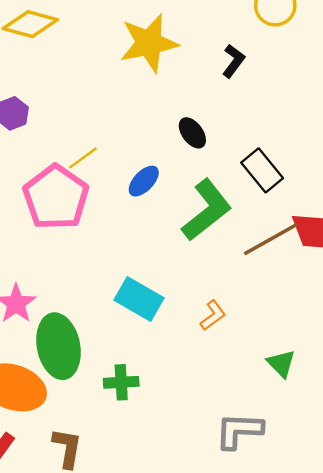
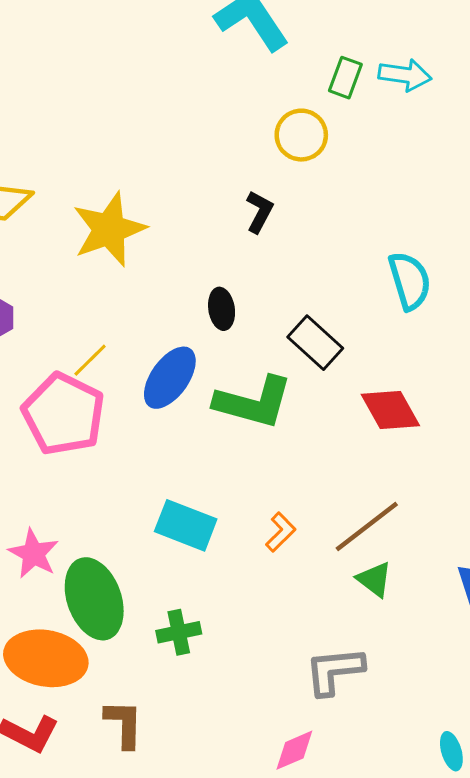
yellow star: (149, 43) -> (109, 229), moved
black ellipse: (192, 133) -> (222, 309), turned 36
blue ellipse: (144, 181) -> (170, 378), size x1.5
green L-shape: (207, 210) -> (253, 402), turned 62
brown line: (271, 239) -> (367, 526), moved

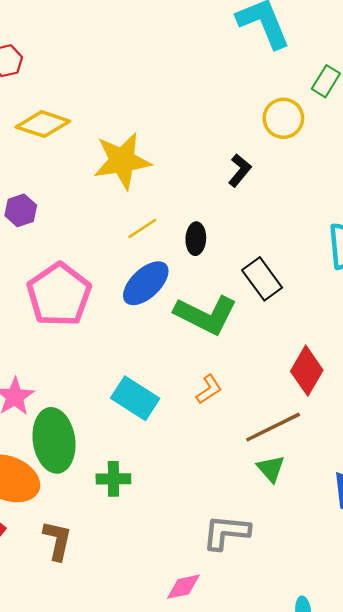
yellow line: (90, 360) -> (142, 228), moved
red diamond: (390, 410) -> (307, 371), moved, turned 48
orange L-shape: (281, 532) -> (209, 389), moved

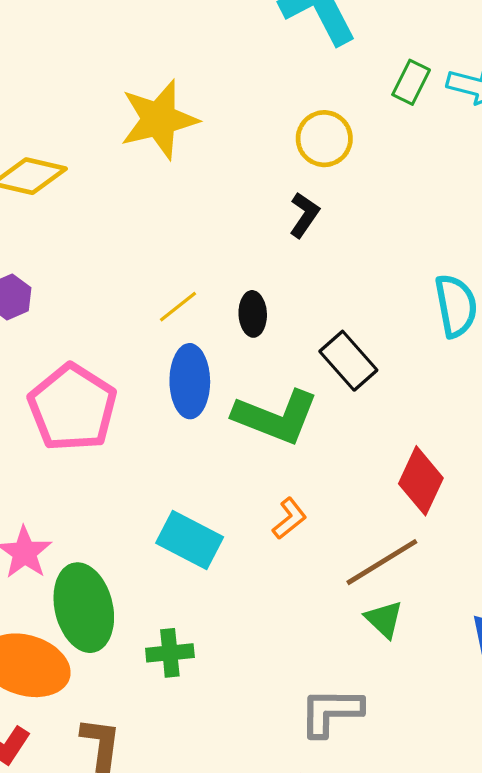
yellow circle: (283, 118) -> (324, 139), moved
yellow star: (122, 161) -> (159, 119), moved
blue ellipse: (146, 283) -> (190, 381), turned -42

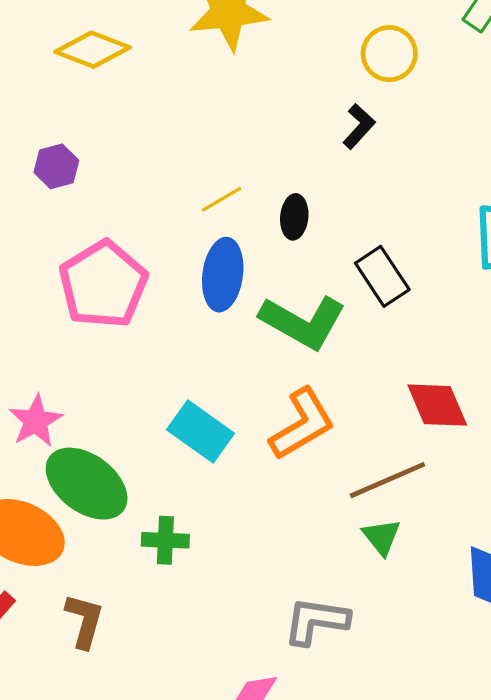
red diamond: (421, 481) -> (437, 405), turned -56
orange L-shape: (289, 518) -> (302, 424), size x1.8
green ellipse: (84, 608) -> (87, 484), turned -48

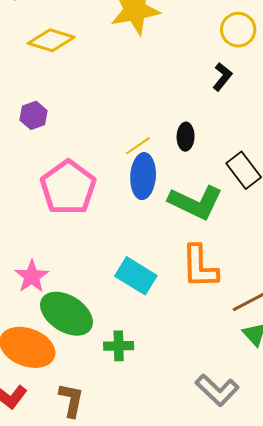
yellow line: (221, 199) -> (138, 146), moved
orange L-shape: (302, 424) -> (200, 267), turned 123
gray L-shape: (316, 621) -> (217, 390), turned -141

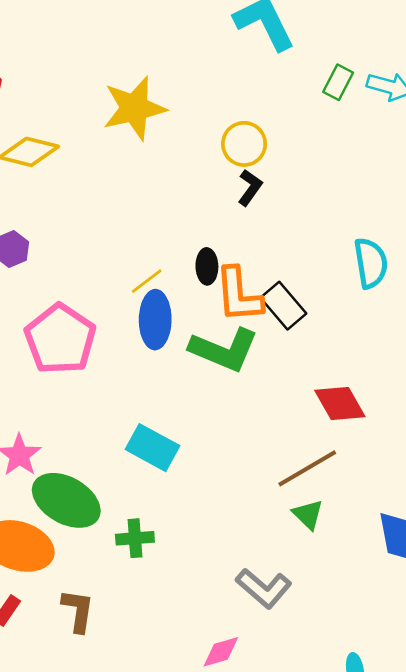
yellow circle: (238, 30) -> (244, 144), moved
orange L-shape: (200, 267) -> (239, 295), moved

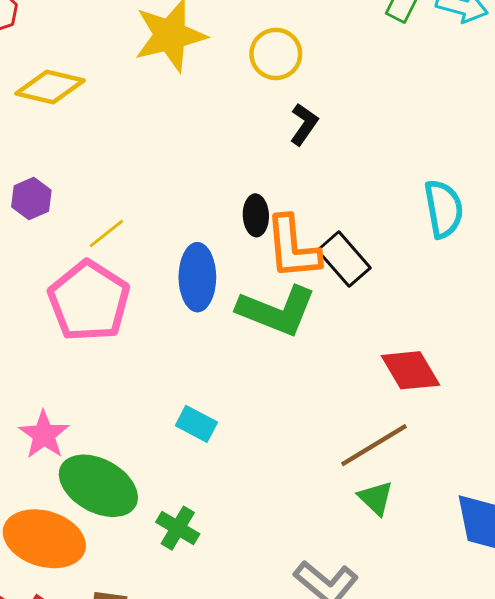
yellow circle: (244, 144) -> (276, 54), moved
yellow line: (147, 281) -> (106, 233), moved
cyan rectangle: (153, 448) -> (196, 424), size x0.7
green cross: (135, 538) -> (178, 528), turned 36

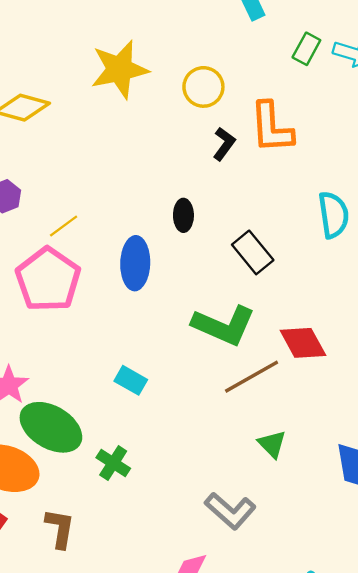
orange L-shape: (293, 248) -> (271, 128), moved
green L-shape: (277, 311) -> (224, 325), moved
brown line: (374, 445) -> (252, 377), moved

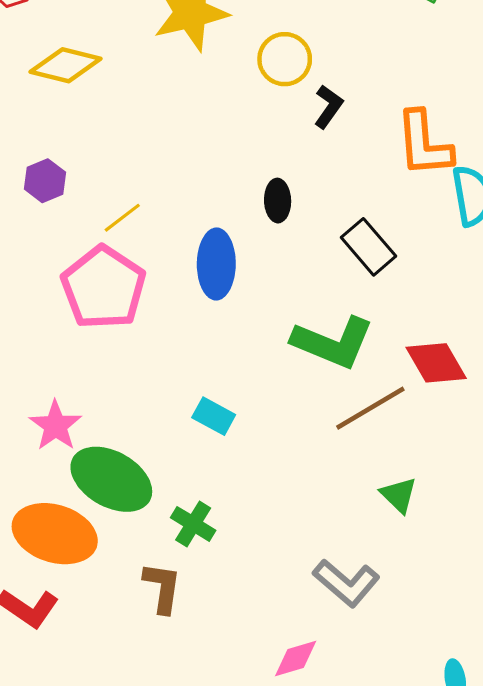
yellow circle: (203, 87) -> (285, 59), moved
orange L-shape: (271, 128) -> (424, 144), moved
brown L-shape: (60, 528) -> (162, 588), moved

